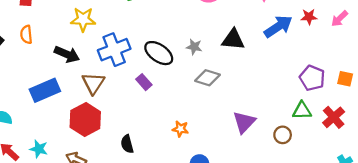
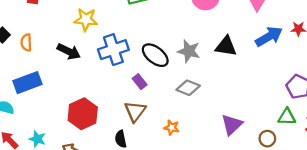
orange semicircle: (26, 35) -> (26, 43), moved
gray star: (194, 47) -> (189, 51), size x1.5
gray diamond: (208, 78) -> (188, 88), moved
brown triangle: (93, 83) -> (135, 111), moved
blue rectangle: (45, 90) -> (27, 83), moved

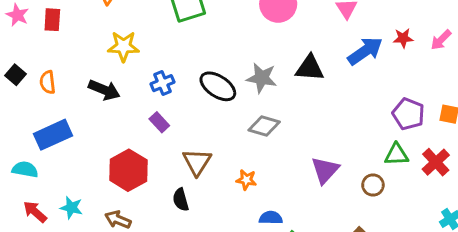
blue cross: (113, 50) -> (163, 83), size x0.6
purple rectangle: (140, 82) -> (159, 122), moved

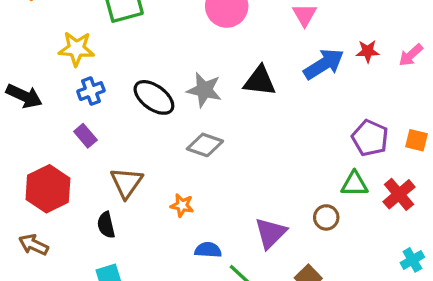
yellow star: (123, 46) -> (76, 49), moved
purple triangle: (325, 170) -> (271, 233), moved

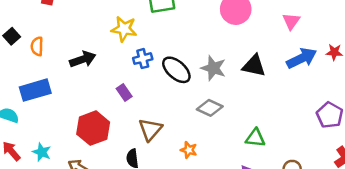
blue cross: (91, 91) -> (143, 59), moved
black arrow: (24, 96) -> (83, 59), turned -50
green triangle: (355, 184) -> (255, 138), moved

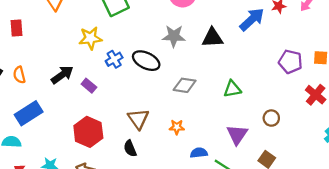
gray star: (213, 68) -> (174, 36), moved
purple rectangle: (124, 92) -> (89, 86), moved
green triangle: (255, 138) -> (232, 89), moved

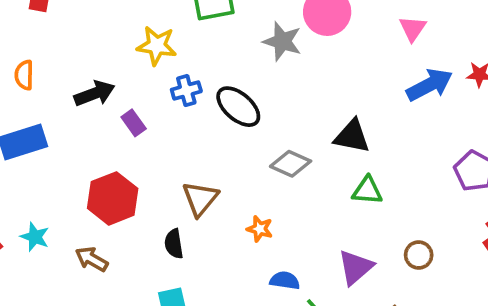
gray star: (174, 36) -> (282, 41), moved
black triangle: (212, 38) -> (352, 136), moved

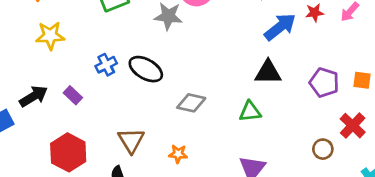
yellow star: (157, 46) -> (50, 36), moved
black arrow: (94, 94) -> (34, 96), moved
black triangle: (352, 136) -> (268, 72), moved
brown circle: (419, 255) -> (323, 149), moved

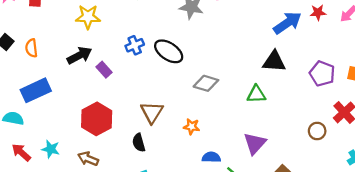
black arrow: (34, 96) -> (79, 55), moved

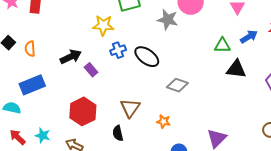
yellow star: (88, 17) -> (103, 25), moved
blue arrow: (287, 23) -> (249, 37), size x0.7
green triangle: (256, 94) -> (222, 45), moved

